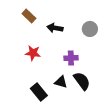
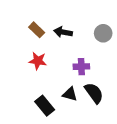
brown rectangle: (29, 16) -> (37, 30), moved

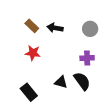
purple cross: (81, 67) -> (87, 58), moved
black rectangle: (45, 106) -> (29, 92), moved

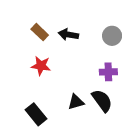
black triangle: (61, 82) -> (76, 102), turned -32

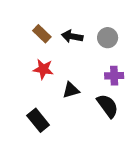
gray circle: (112, 36) -> (108, 38), moved
black triangle: (76, 102) -> (71, 90), moved

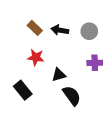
black semicircle: (108, 106) -> (72, 96), moved
black rectangle: (38, 120) -> (23, 90), moved

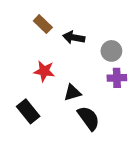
brown rectangle: (35, 28) -> (43, 24), moved
gray circle: (89, 31) -> (111, 51), moved

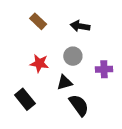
black arrow: (74, 38) -> (80, 26), moved
gray circle: (111, 51) -> (73, 56), moved

